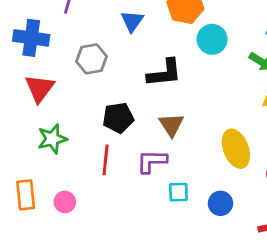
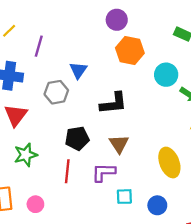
blue triangle: (132, 21) -> (78, 70), moved
cyan circle: (212, 39) -> (166, 75), moved

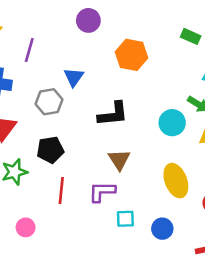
purple circle: (117, 20) -> (88, 20), moved
cyan circle: (166, 75) -> (172, 123), moved
black pentagon: (77, 138) -> (50, 150), moved

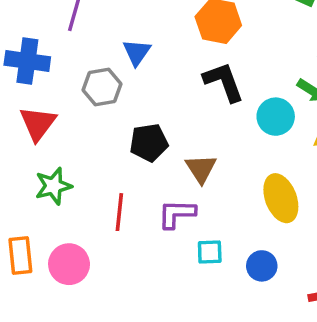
black L-shape: (113, 114) -> (224, 82), moved, turned -104
black pentagon: (50, 150) -> (149, 143), moved
pink circle: (26, 227) -> (69, 264), size x1.5

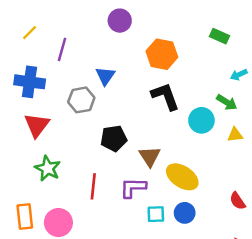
green star: (53, 186) -> (48, 168), turned -30
yellow ellipse: (281, 198) -> (182, 177), moved, turned -36
blue circle: (262, 266) -> (185, 213), moved

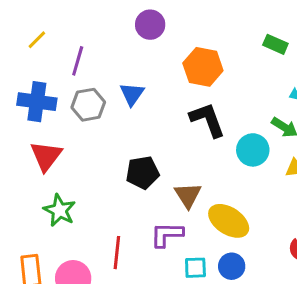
gray hexagon: (81, 100) -> (88, 105), moved
red line: (93, 186) -> (117, 253), moved

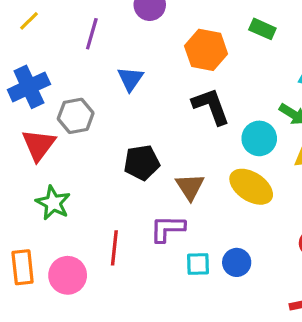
green rectangle: (275, 44) -> (262, 29), moved
purple line: (78, 61) -> (92, 34), moved
blue cross: (37, 102) -> (29, 87), turned -33
gray hexagon: (88, 105) -> (76, 116), moved
yellow ellipse: (229, 221) -> (251, 187), moved

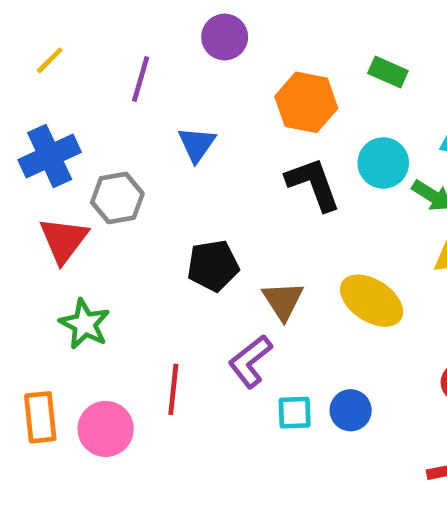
cyan circle: (259, 138) -> (383, 163), moved
purple L-shape: (167, 229) -> (250, 361), turned -39

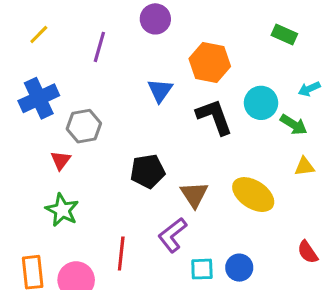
green rectangle: (388, 72) -> (284, 34), moved
blue triangle: (197, 144) -> (160, 90), moved
red triangle: (64, 240) -> (61, 160), moved, size x0.6

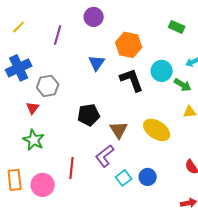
cyan square: (202, 269) -> (124, 178), turned -35

